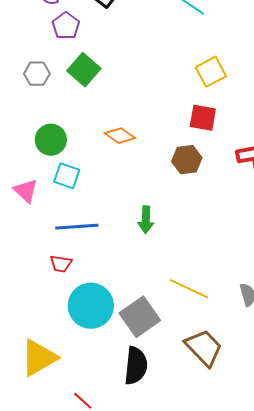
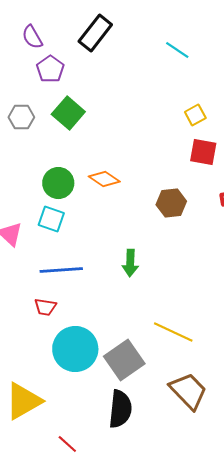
yellow square: (211, 72) -> (195, 115), size x0.7
red square: (203, 118) -> (203, 152), moved
green circle: (51, 140) -> (58, 183), moved

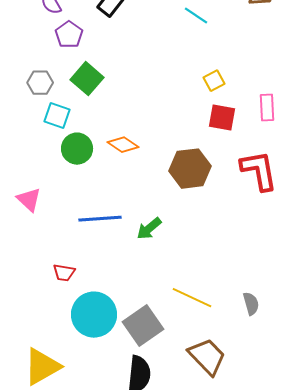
brown hexagon: (171, 203) -> (190, 169), size x1.4
cyan square: (51, 219) -> (57, 116), moved
green arrow: (130, 263) -> (149, 229), turned 48
blue line: (61, 270) -> (100, 219), moved

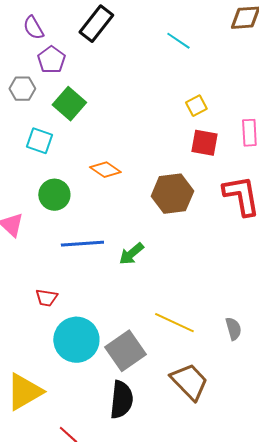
gray hexagon: (40, 83) -> (22, 89), moved
green circle: (77, 149) -> (54, 195), moved

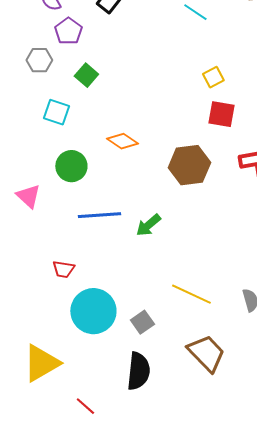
green square: (69, 104) -> (86, 75), size x0.7
gray square: (125, 351) -> (142, 322), size x0.6

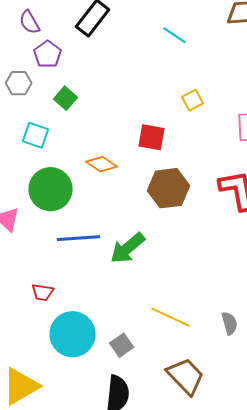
red square: (221, 114) -> (152, 137), moved
green circle: (71, 166) -> (51, 189), size x1.4
green arrow: (148, 225) -> (128, 248), size x1.4

